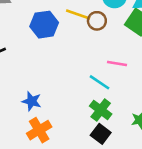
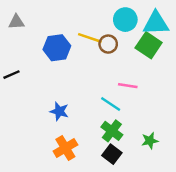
blue star: (32, 101) -> (59, 111), moved
orange cross: (39, 130) -> (65, 148), moved

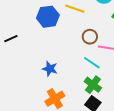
brown circle: (108, 44) -> (90, 37), moved

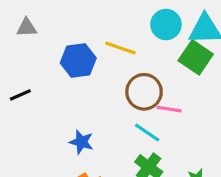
brown circle: (90, 37) -> (144, 92), size x1.5

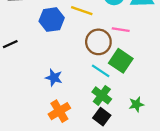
green square: (196, 57) -> (121, 61), moved
pink line: (169, 109) -> (121, 30), moved

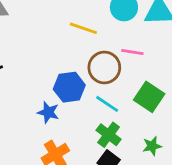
blue hexagon: (52, 20) -> (69, 87), moved
green square: (121, 61) -> (149, 97), moved

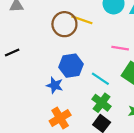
pink line: (132, 52) -> (120, 48), moved
brown circle: (104, 68) -> (64, 24), moved

